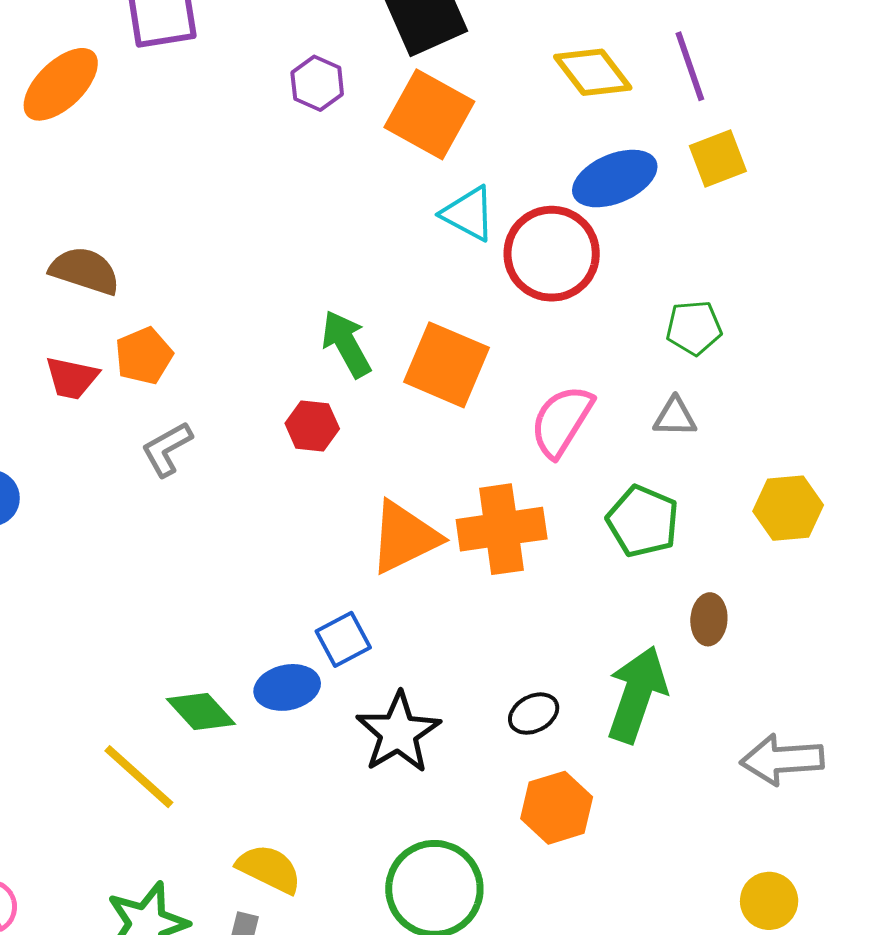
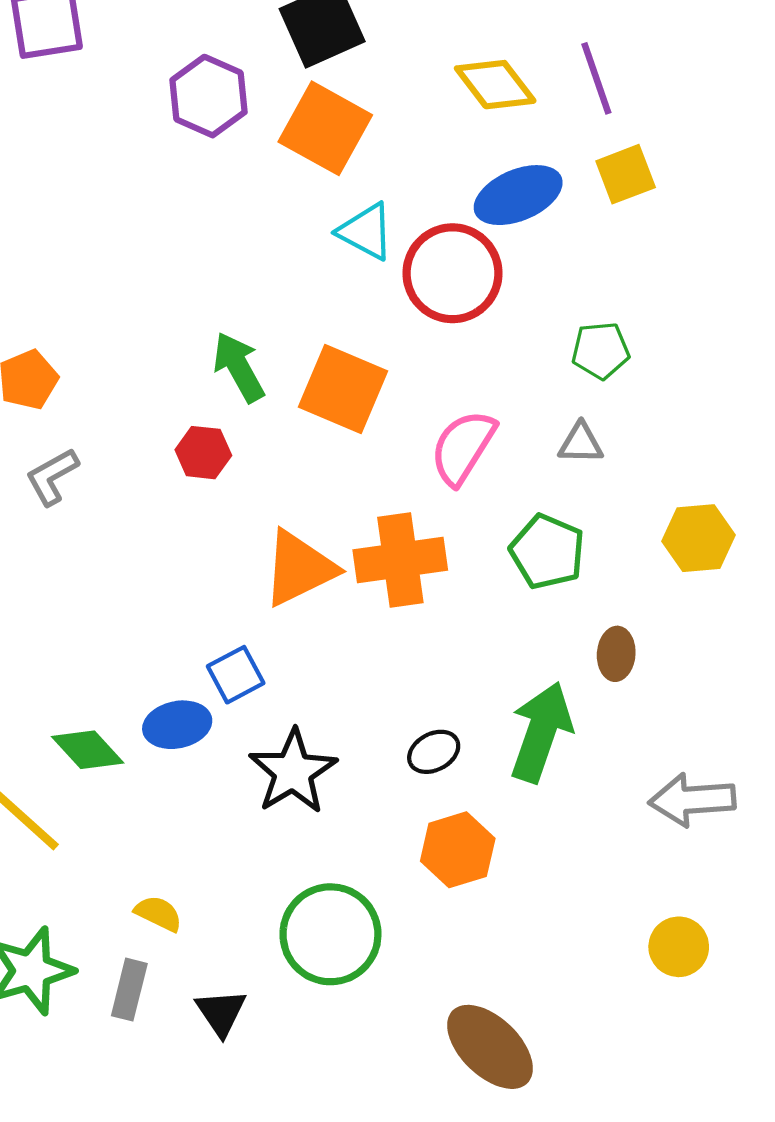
purple hexagon: (317, 83) -> (208, 96), size x1.4
yellow semicircle: (269, 869) -> (158, 913), size x0.7

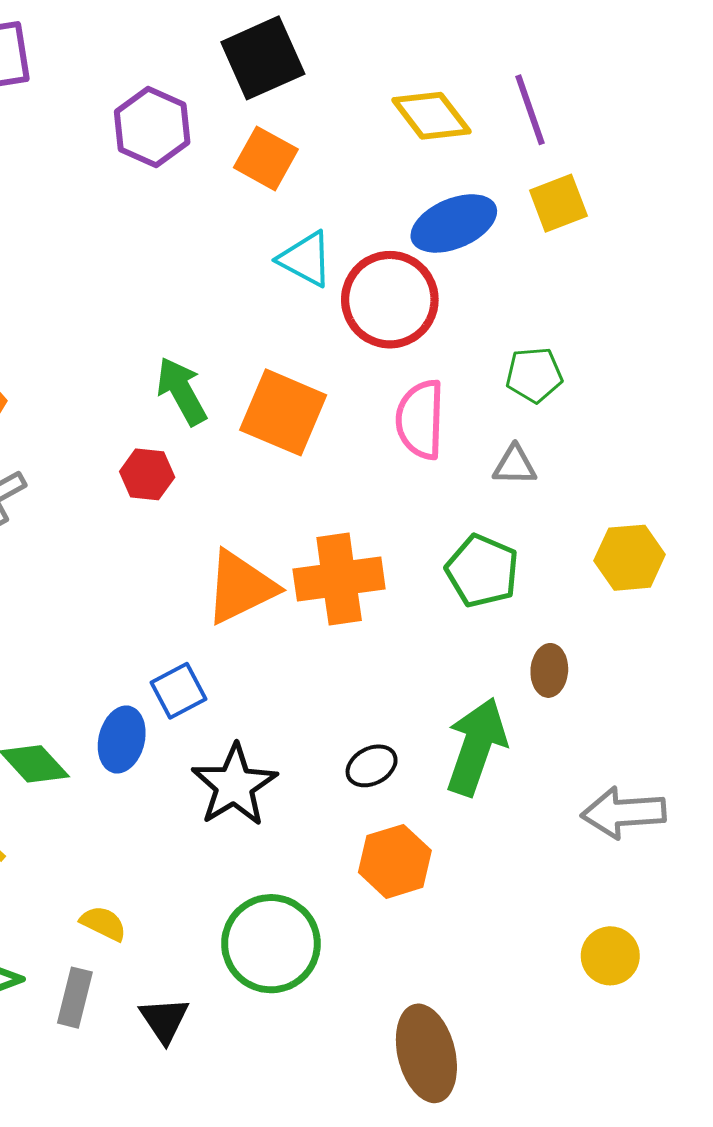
orange square: (325, 128) -> (266, 158), size x0.7
pink semicircle: (463, 447) -> (420, 420), moved, turned -30
blue ellipse: (177, 725) -> (122, 739), turned -64
brown ellipse: (490, 1047) -> (426, 1053), turned 32

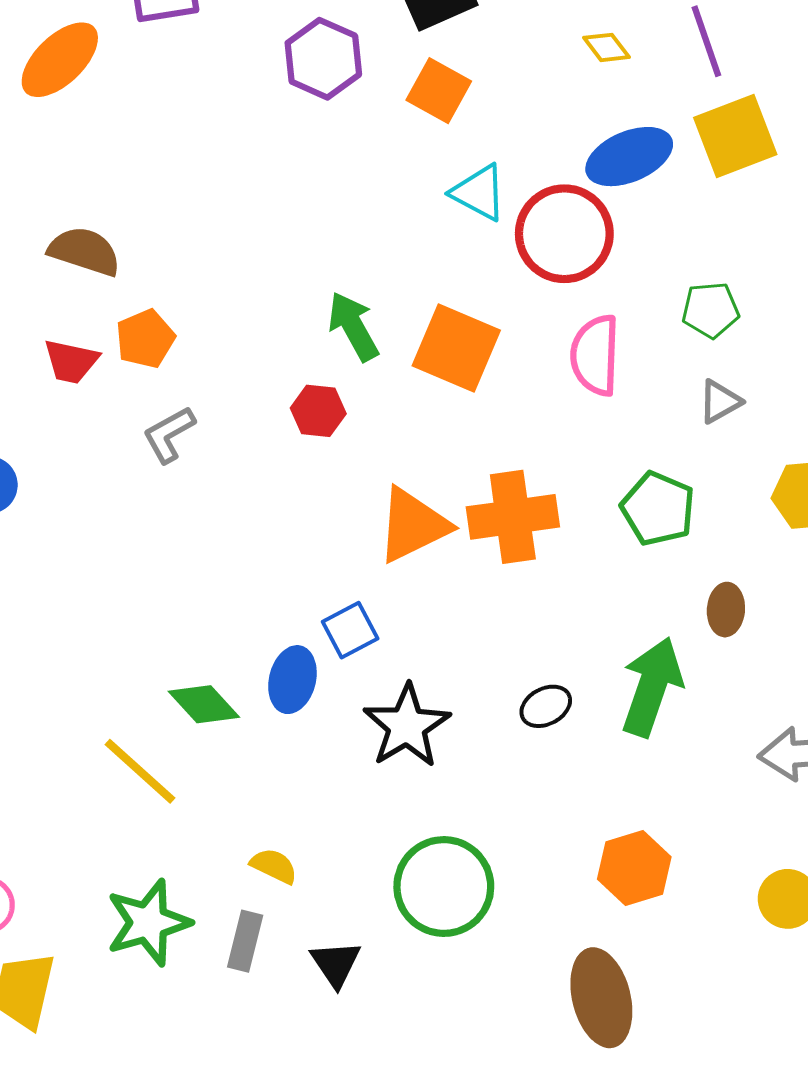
yellow diamond: (431, 116) -> (607, 47), size x0.6
yellow square: (558, 203) -> (735, 136), size x1.4
gray triangle: (515, 465) -> (720, 402), moved, turned -30
orange hexagon: (395, 861) -> (634, 868), moved

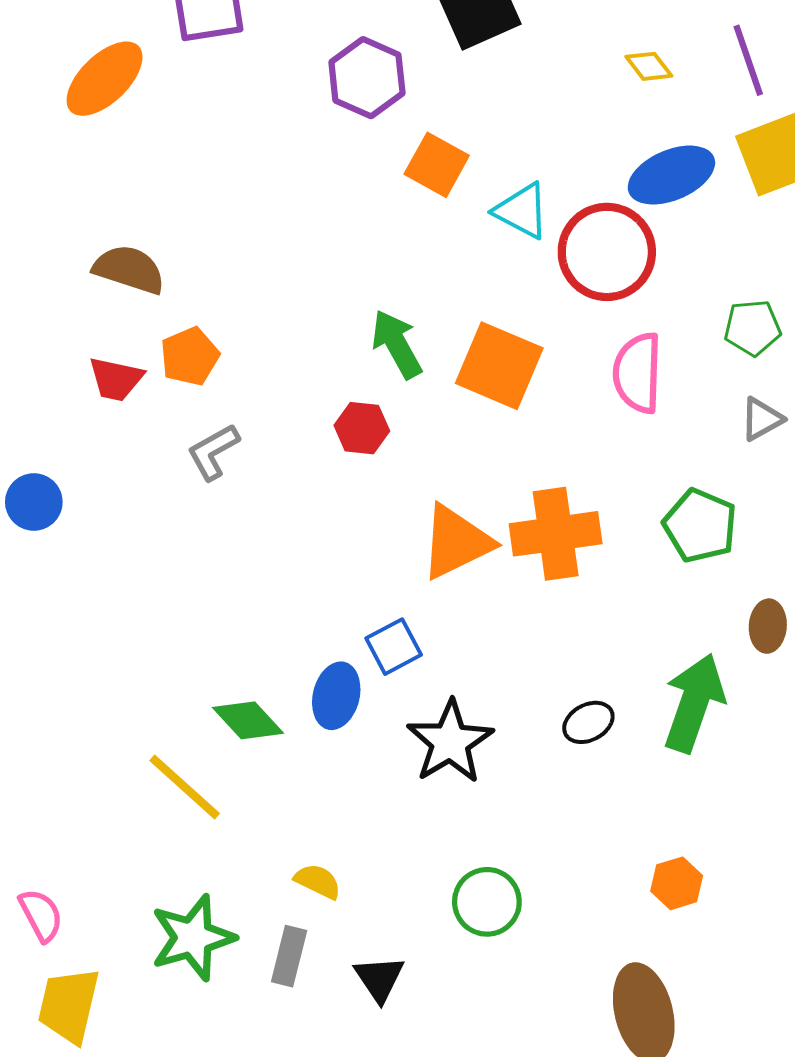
orange square: (439, 91) -> (437, 165), moved
orange hexagon: (634, 868) -> (677, 883), size x0.7
green circle: (444, 887) -> (487, 902), size x0.7

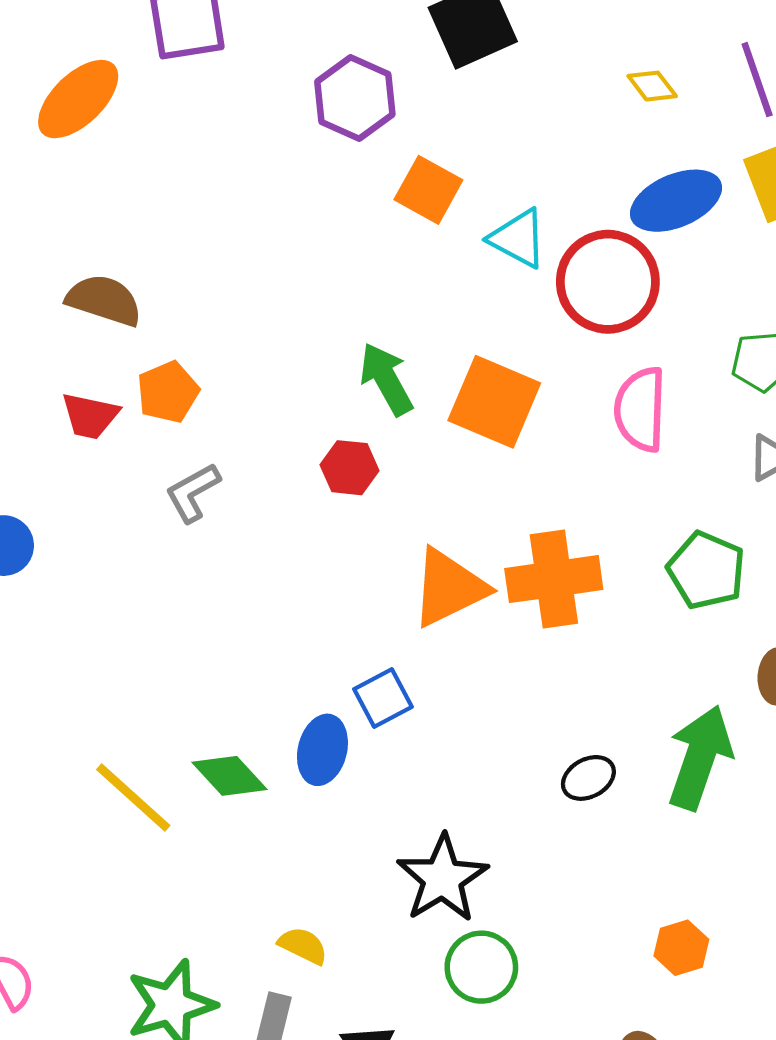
black star: (450, 742) -> (442, 879), moved
yellow line: (185, 787) -> (133, 797), moved

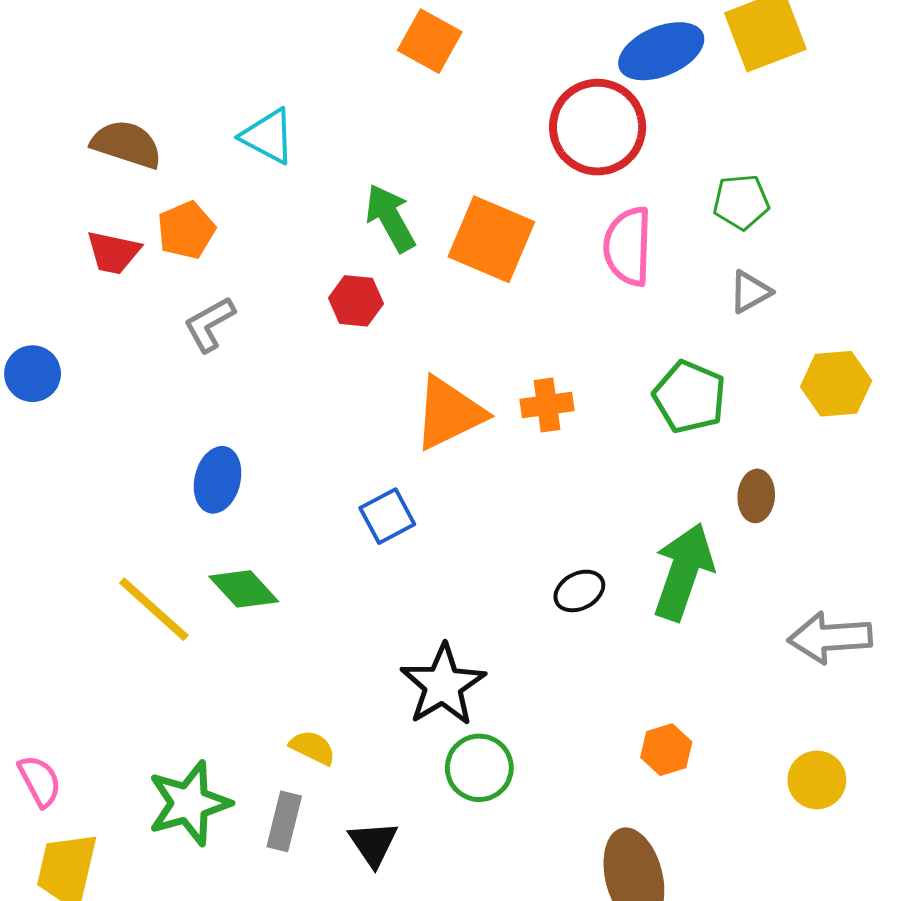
cyan triangle: (518, 239) -> (268, 136), moved
orange cross: (554, 579) -> (547, 405), size x0.6
blue ellipse: (322, 750) -> (218, 480), moved

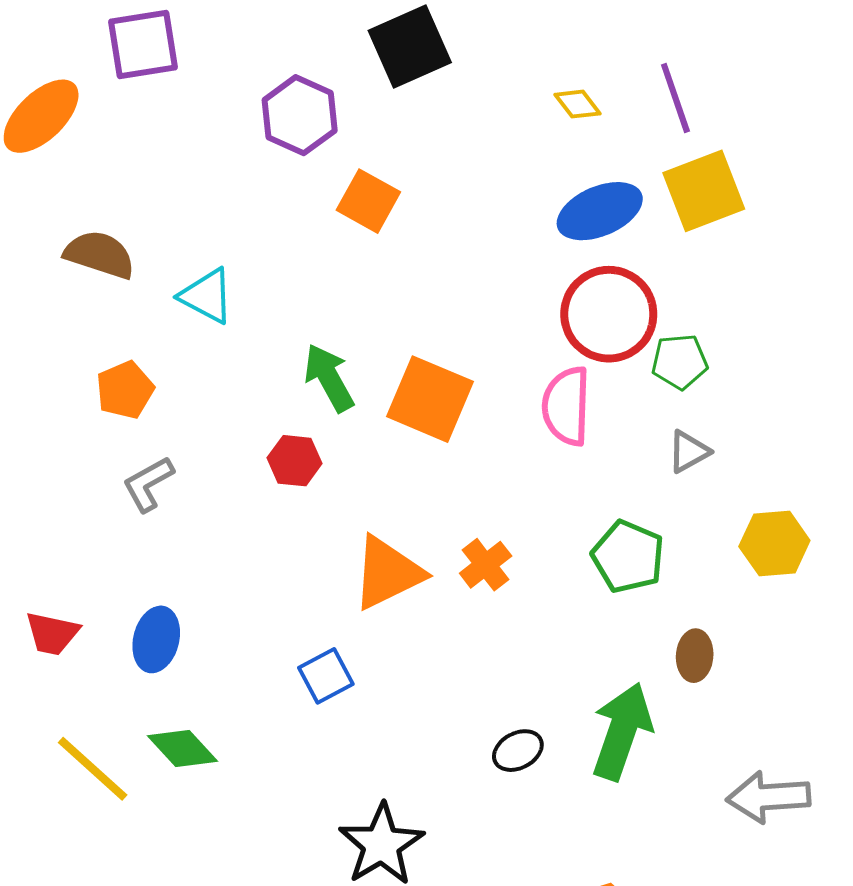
red circle: (598, 127) -> (609, 314), moved
brown semicircle: (127, 144) -> (100, 255), moved
red trapezoid: (113, 252) -> (52, 633), moved
orange cross: (547, 405) -> (486, 565), turned -30

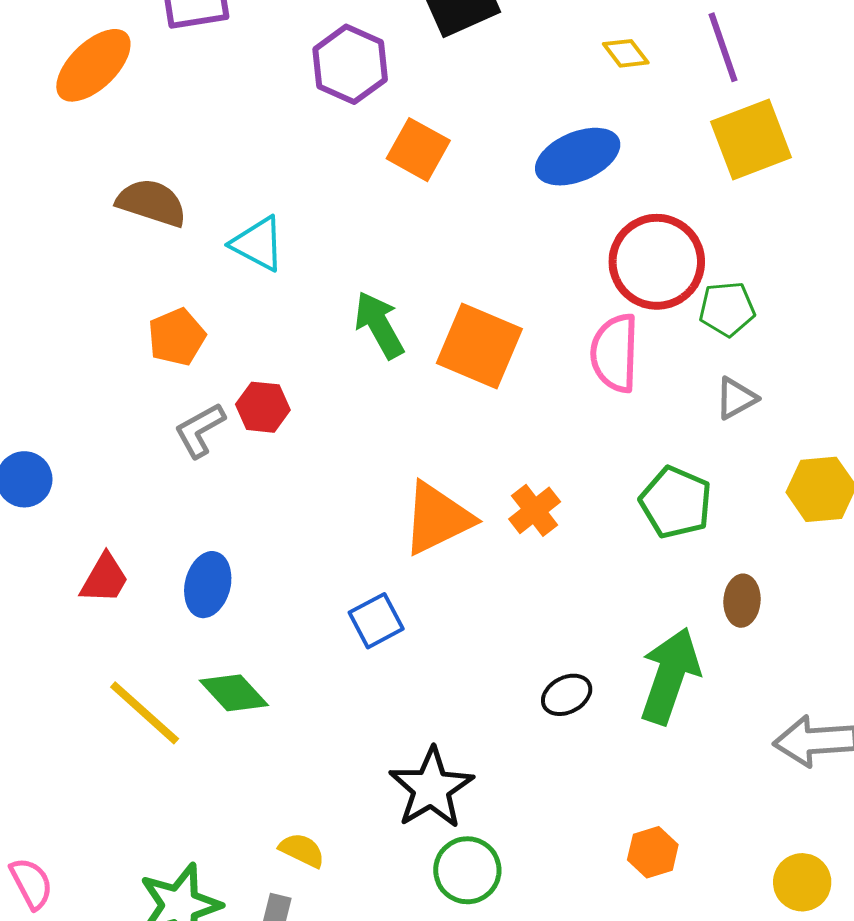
blue ellipse: (600, 211) -> (578, 157), moved
red hexagon: (295, 461) -> (263, 407), moved
red trapezoid: (52, 633) -> (104, 579), turned -72

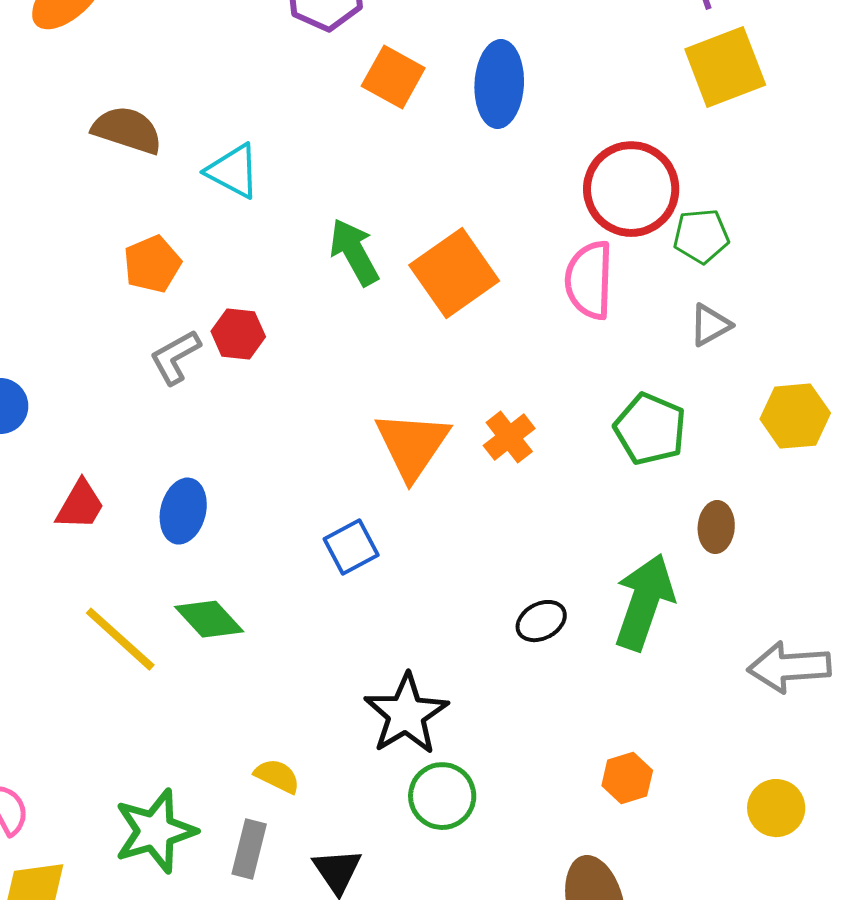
blue ellipse: (578, 157) -> (499, 84), moved, turned -64
orange square: (479, 346) -> (454, 273), turned 32
orange triangle: (437, 518) -> (412, 445), turned -30

